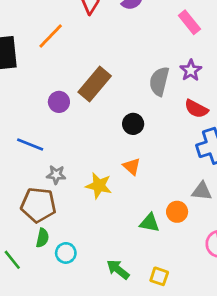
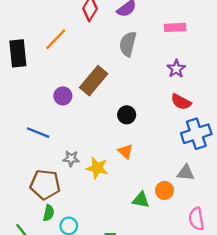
pink rectangle: (189, 22) -> (175, 27), turned -54
gray semicircle: (159, 81) -> (128, 44), moved
gray star: (56, 175) -> (71, 159), moved

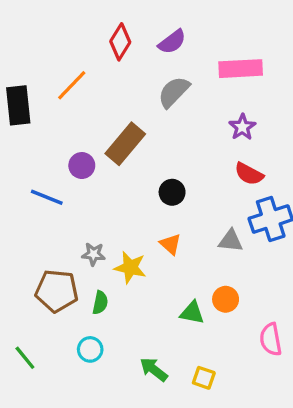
pink rectangle: (175, 27) -> (241, 69), size x1.4
gray semicircle: (128, 44) -> (174, 92), turned 30
blue line: (38, 133) -> (47, 197), moved
gray triangle: (186, 173) -> (231, 241), moved
green semicircle: (49, 213) -> (100, 303), moved

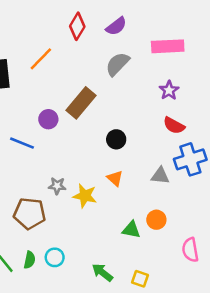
green semicircle: (100, 303) -> (30, 260), moved

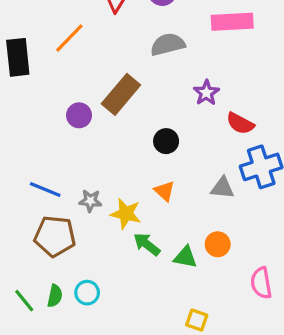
gray semicircle: (117, 64) -> (168, 44), turned 32
purple star: (169, 90) -> (206, 93), moved
blue line: (22, 143) -> (45, 189), moved
green arrow: (102, 272) -> (147, 244), moved

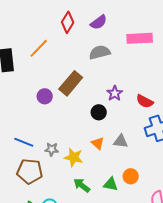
purple star: (206, 93) -> (115, 93), moved
gray triangle: (222, 188) -> (121, 141), moved
green arrow: (147, 244) -> (82, 185), moved

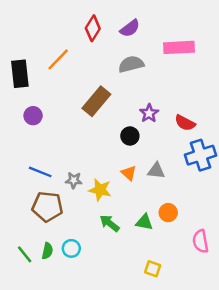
purple circle: (45, 96) -> (33, 116), moved

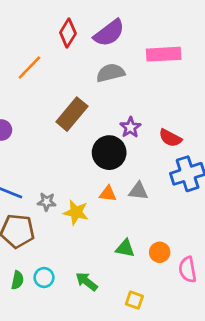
purple semicircle: (130, 28) -> (109, 33), size x1.4
black circle: (130, 136) -> (109, 153), size x1.6
orange triangle: (129, 173) -> (108, 194), turned -35
orange circle: (168, 213) -> (160, 252), moved
green arrow: (110, 223) -> (87, 281), moved

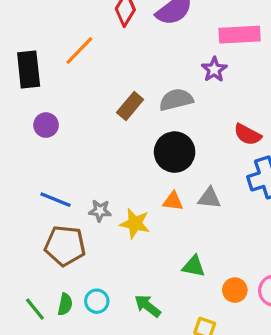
gray semicircle: (110, 73) -> (176, 100), moved
brown rectangle: (72, 114) -> (130, 106), size x0.7
purple star: (130, 127) -> (214, 70), moved
orange circle: (160, 252) -> (235, 290), moved

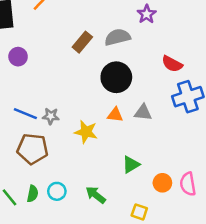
gray star: (100, 211) -> (51, 116), moved
green triangle: (194, 266) -> (131, 165), turned -42

